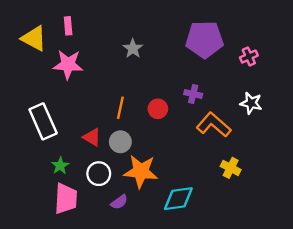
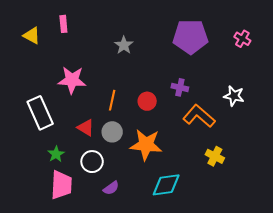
yellow triangle: (34, 38) -> (32, 36), size x0.7
pink cross: (249, 57) -> (242, 39), moved, turned -35
pink star: (68, 64) -> (72, 80), moved
orange star: (141, 171) -> (146, 145), moved

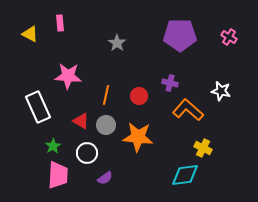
cyan diamond: (166, 185) -> (185, 175), moved

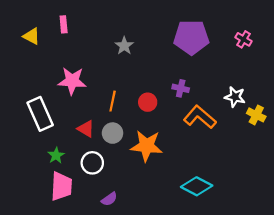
yellow cross: (203, 148) -> (256, 115), moved
cyan diamond: (185, 175) -> (197, 186), turned 36
purple semicircle: (105, 178) -> (109, 199), moved

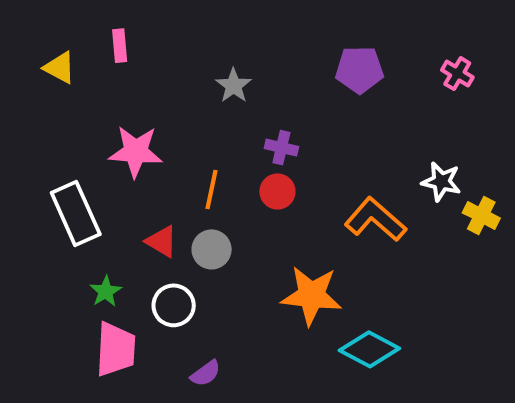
purple pentagon: (191, 37) -> (359, 70), size x0.7
purple cross: (181, 88) -> (281, 148), moved
orange star: (147, 146) -> (311, 295), moved

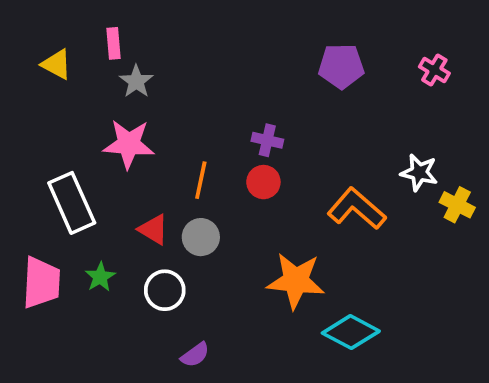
gray star: (234, 86) -> (136, 81), moved
pink trapezoid: (116, 349) -> (41, 283), moved

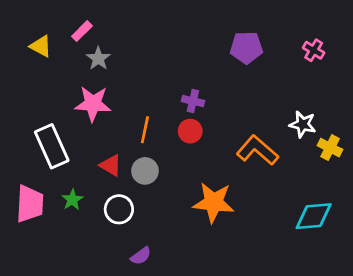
pink rectangle: (113, 43) -> (82, 31), turned 50
cyan diamond: (351, 332) -> (314, 216), moved, turned -33

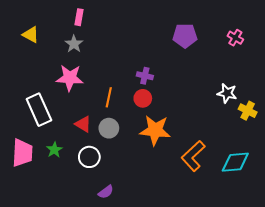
pink rectangle: (82, 31) -> (79, 17), moved, turned -35
orange L-shape: (257, 150) -> (193, 156), moved, turned -84
orange star: (214, 202) -> (155, 130), moved

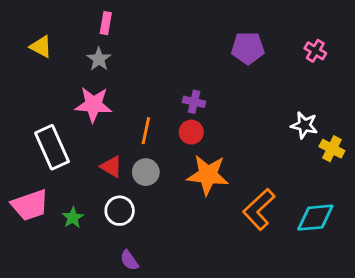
green star: (54, 150) -> (73, 218), moved
pink trapezoid: (22, 153) -> (30, 205), turned 68
purple semicircle: (106, 192) -> (129, 260), moved, turned 91

